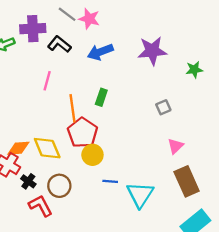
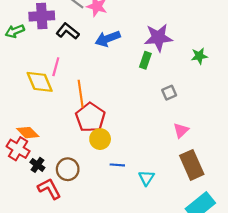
green rectangle: (101, 97) -> (145, 60), moved
orange diamond: (18, 148) -> (28, 133), turned 50
yellow diamond: (47, 148) -> (40, 82), moved
cyan triangle: (140, 195) -> (146, 178), size x0.6

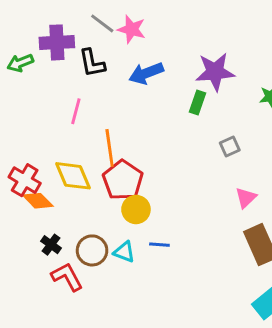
black L-shape: (68, 31) -> (92, 63), turned -140
yellow diamond: (40, 82) -> (73, 176), moved
red cross: (18, 149) -> (25, 180), moved
cyan triangle: (146, 178) -> (124, 252), moved, turned -42

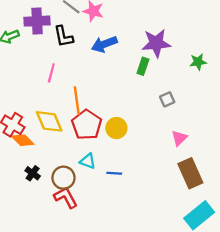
yellow circle: (136, 209) -> (116, 128), moved
cyan triangle: (124, 252) -> (88, 161), moved
red L-shape: (67, 277) -> (66, 198), moved

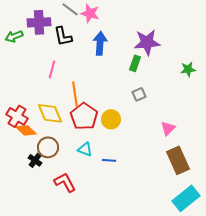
blue arrow: (104, 44) -> (100, 43), turned 115
green star: (198, 62) -> (188, 69), moved
gray square: (167, 99) -> (139, 94), moved
brown circle: (63, 178) -> (48, 147), moved

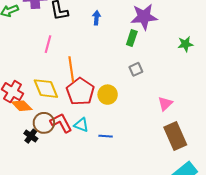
blue arrow: (100, 43) -> (96, 18), size x0.6
red L-shape: (65, 182) -> (61, 123), moved

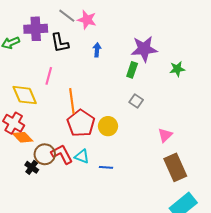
green star: (185, 44) -> (177, 69), moved
gray square: (136, 69) -> (136, 101), turned -32
yellow diamond: (46, 89) -> (25, 95), moved

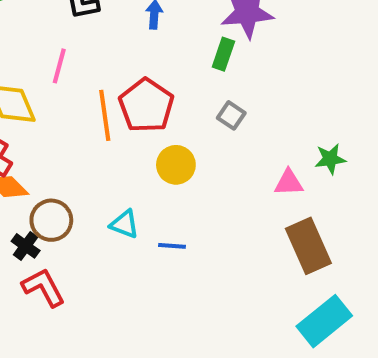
green star: (177, 69) -> (330, 159), moved
red pentagon: (81, 123) -> (146, 106), moved
pink triangle: (165, 135) -> (289, 183), turned 42
red L-shape: (62, 154) -> (43, 287), moved

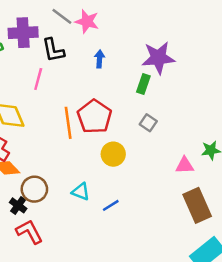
pink line: (59, 66) -> (38, 79), moved
blue line: (172, 246) -> (111, 205), turned -36

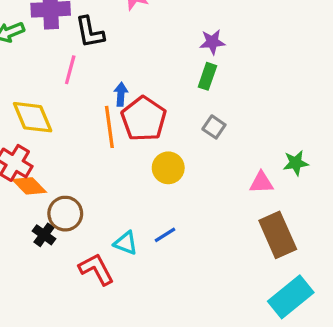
purple star: (158, 58) -> (212, 42), moved, size x0.6
blue arrow: (99, 59) -> (121, 94), moved
cyan triangle: (81, 192) -> (126, 243), moved
red L-shape: (29, 232) -> (96, 269), moved

